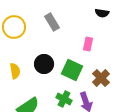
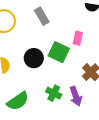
green square: (72, 70) -> (59, 52), moved

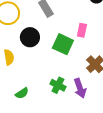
black circle: (34, 58) -> (30, 37), moved
green semicircle: (18, 101) -> (22, 93), size x0.6

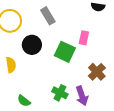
green semicircle: (22, 93) -> (24, 101), turned 72

